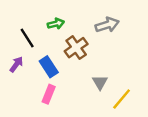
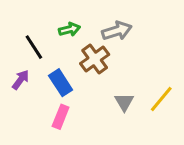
gray arrow: (107, 25) -> (117, 31), moved
yellow line: (122, 99) -> (161, 99), moved

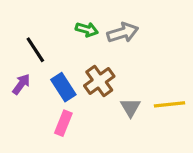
green arrow: (69, 29) -> (87, 29), moved, turned 30
brown cross: (95, 59) -> (99, 81), moved
yellow line: (161, 99) -> (169, 104), turned 44

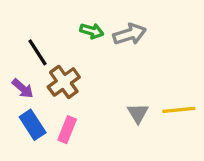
brown cross: (99, 81) -> (64, 82), moved
purple arrow: (21, 84) -> (23, 89), turned 95
blue rectangle: (63, 87) -> (33, 125), moved

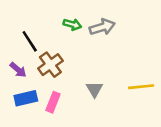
gray triangle: (138, 113) -> (94, 89), moved
blue rectangle: (33, 125) -> (26, 98), turned -70

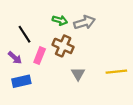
brown cross: (50, 65) -> (63, 46), moved, turned -30
pink rectangle: (53, 102) -> (40, 56), moved

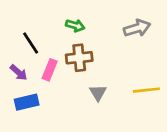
gray arrow: (84, 22) -> (137, 28), moved
brown cross: (63, 46) -> (79, 58), turned -30

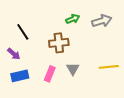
green arrow: (75, 25) -> (73, 19), moved, turned -40
pink rectangle: (50, 70) -> (50, 74), moved

